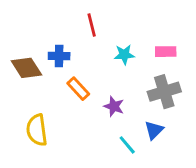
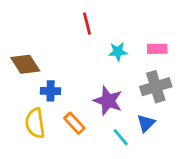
blue cross: (59, 56) -> (51, 91), moved
orange rectangle: (78, 89) -> (74, 123), moved
purple star: (114, 106) -> (108, 101), size x1.5

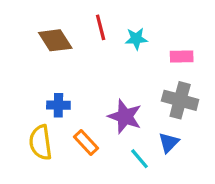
cyan star: (118, 52) -> (136, 39), moved
brown diamond: (25, 64) -> (55, 40), moved
gray cross: (156, 87) -> (180, 100), turned 32

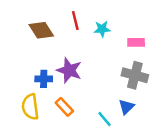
purple star: (125, 117) -> (69, 70), moved

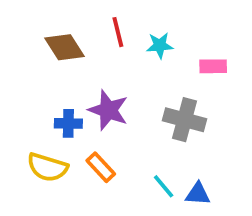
gray cross: (135, 75) -> (184, 120), moved
yellow semicircle: (30, 107) -> (47, 167), turned -65
blue triangle: (126, 107) -> (198, 194), moved, turned 49

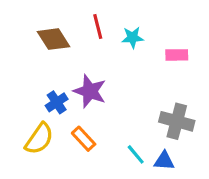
gray cross: (184, 120) -> (177, 121), moved
blue cross: (68, 123) -> (57, 102), turned -35
yellow semicircle: (47, 167) -> (39, 139), turned -72

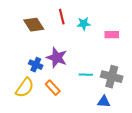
blue cross: (57, 102) -> (36, 65), turned -32
cyan line: (136, 154) -> (86, 75), moved, turned -48

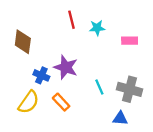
brown diamond: (34, 25) -> (23, 42), moved, turned 40
cyan line: (86, 75) -> (99, 87), turned 64

